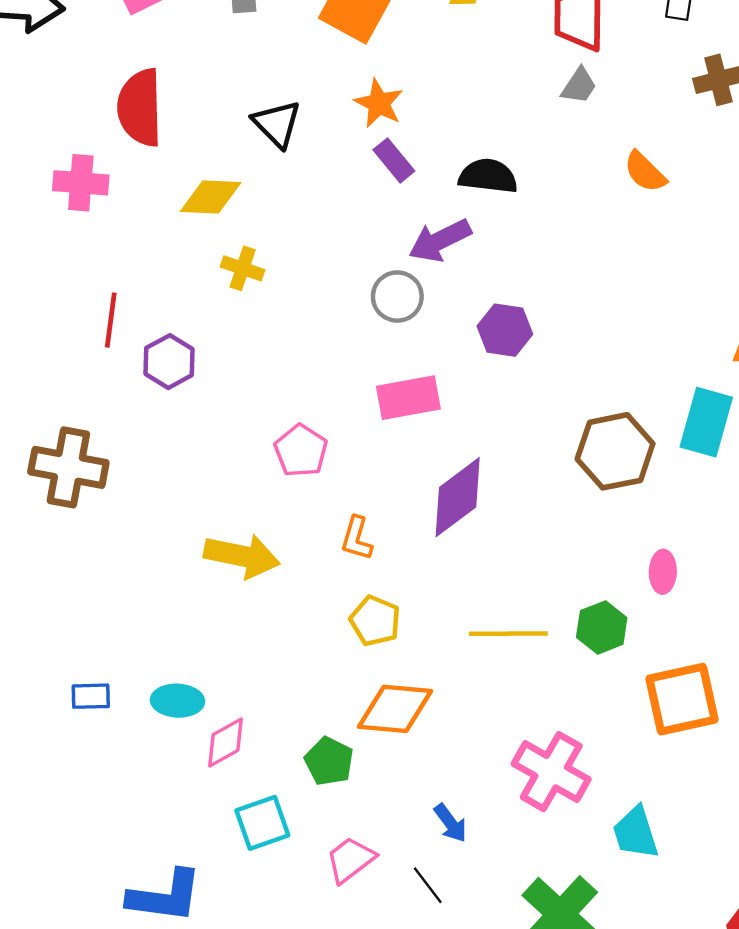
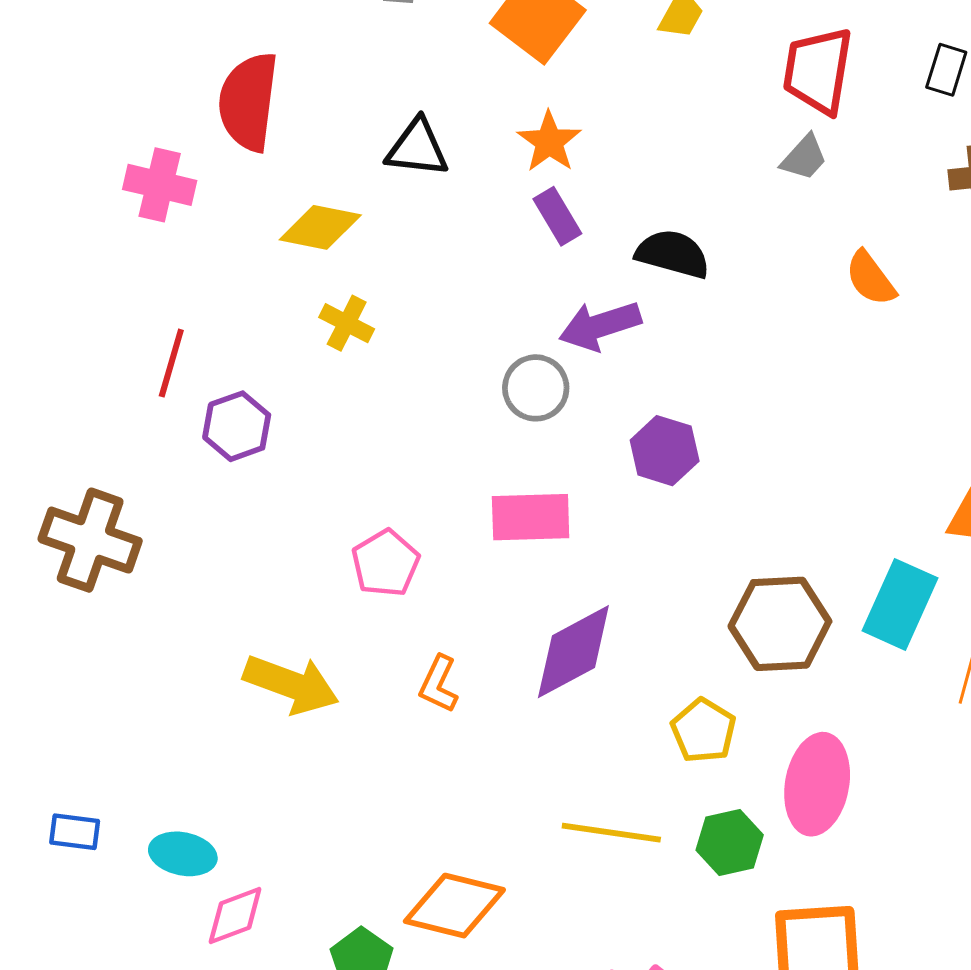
black triangle: (277, 124) -> (417, 148), turned -48
pink ellipse: (663, 572) -> (817, 784), size x1.8
yellow pentagon: (375, 621) -> (703, 731), moved

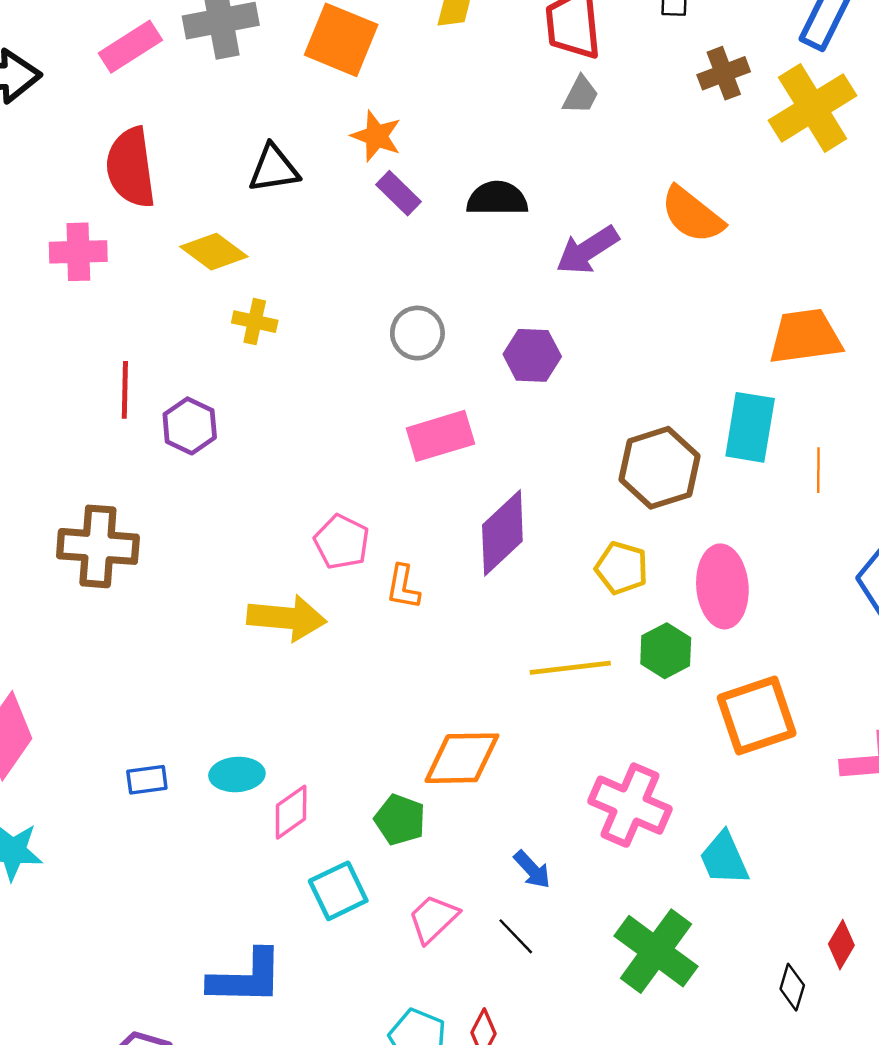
yellow diamond: (320, 227) -> (214, 252), turned 40
orange semicircle: (871, 278) -> (692, 215), moved, size x1.4
purple arrow: (600, 326) -> (587, 250), moved
pink pentagon: (385, 563) -> (342, 542), moved

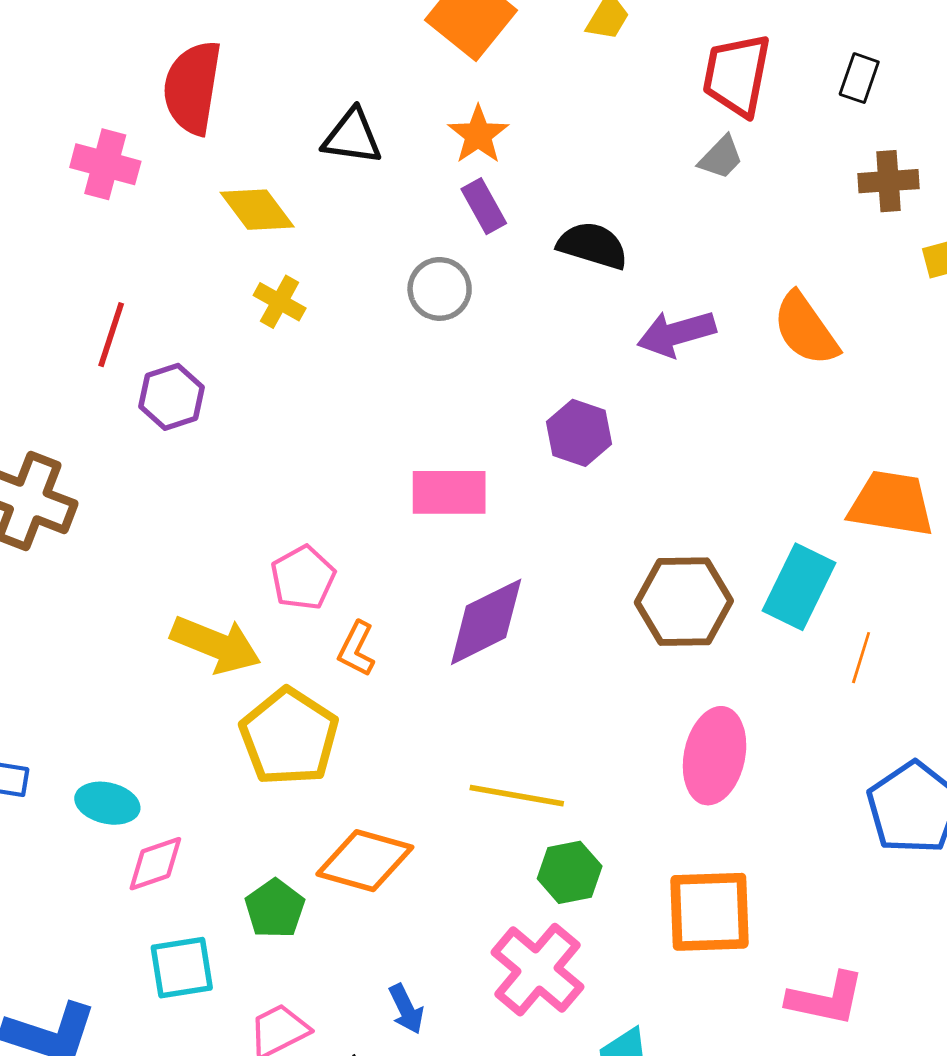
gray circle: (417, 333) -> (440, 289), moved
yellow pentagon: (622, 568) -> (289, 737), moved, size x1.6
green hexagon: (666, 651) -> (570, 872), moved

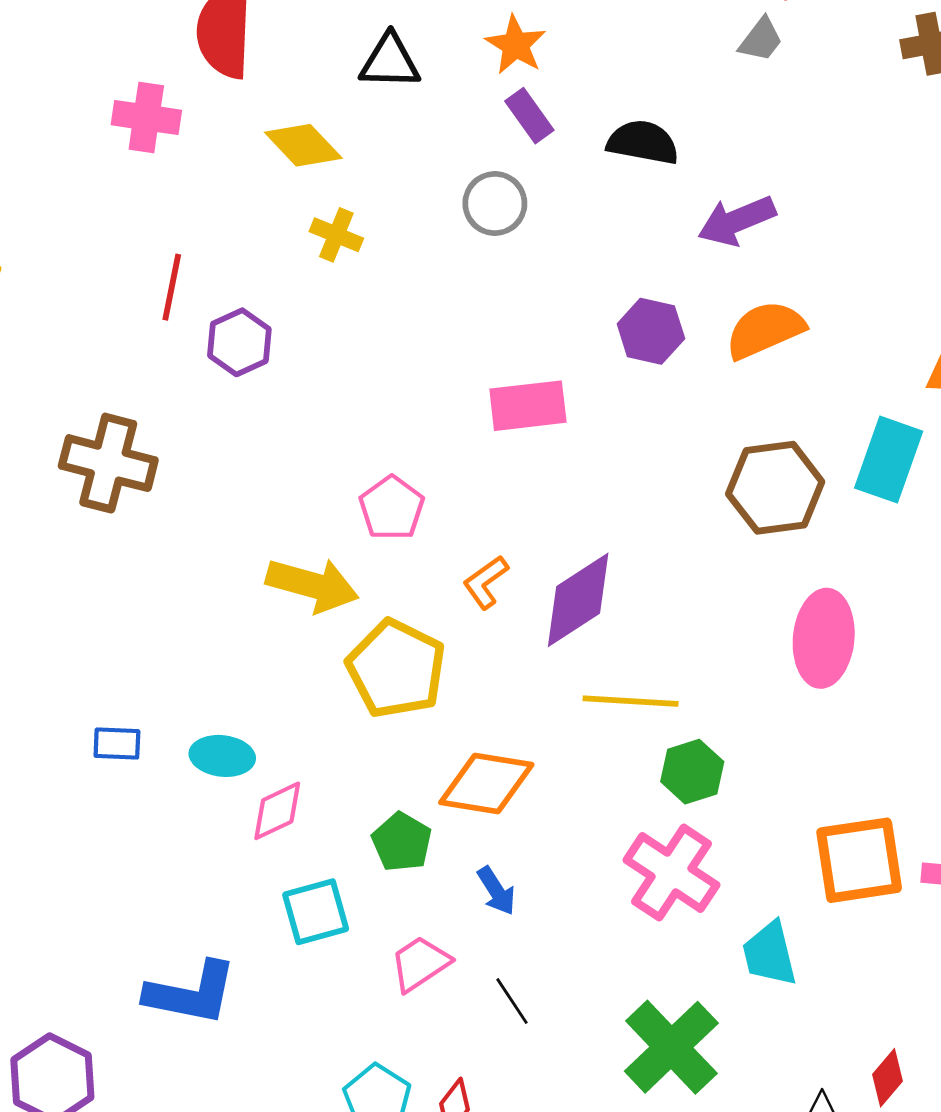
orange semicircle: (806, 329) -> (765, 330), moved, turned 108
purple diamond: (486, 622) -> (578, 600), moved
orange L-shape: (357, 649) -> (486, 582), moved, turned 34
orange square: (710, 912) -> (859, 860), moved
blue arrow: (406, 1009) -> (496, 891), moved

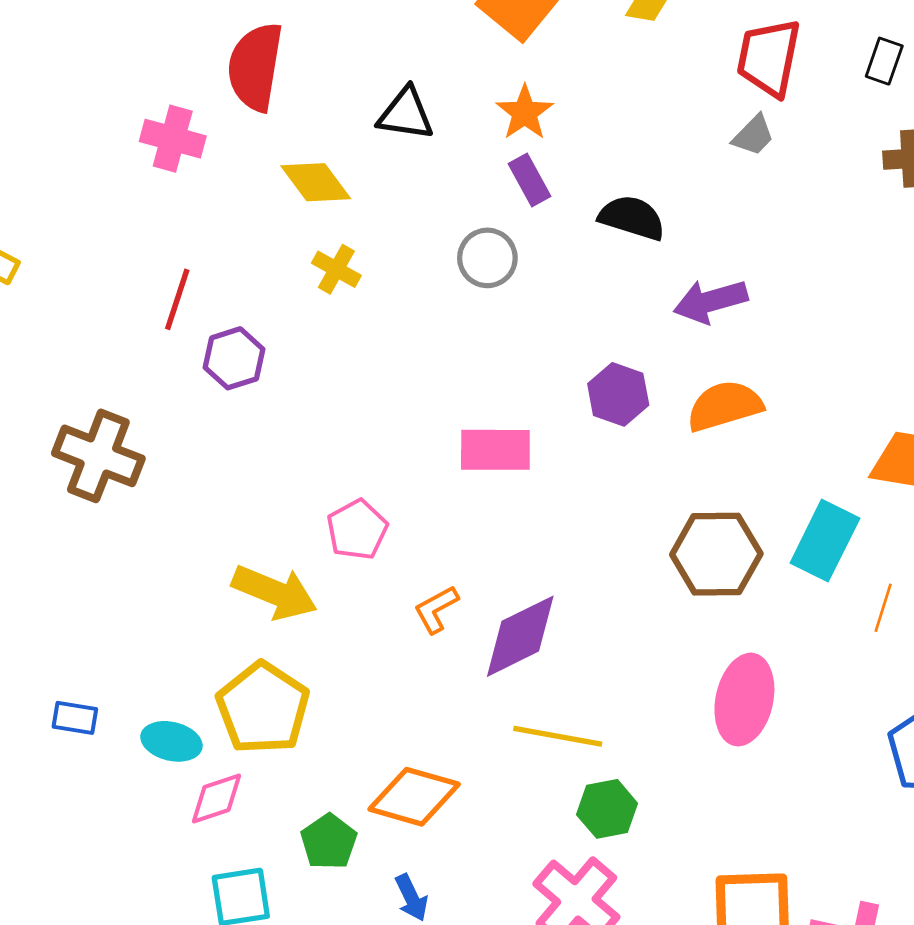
yellow pentagon: (396, 669) -> (263, 708), moved

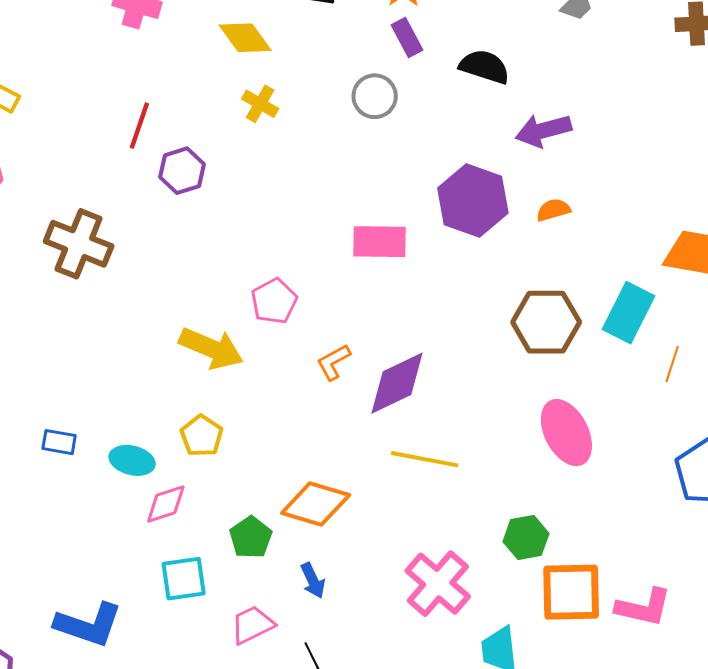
purple hexagon: (618, 394) -> (473, 200), size x1.5
orange semicircle: (725, 406) -> (553, 210), size x0.6
pink ellipse: (744, 700) -> (566, 433), turned -40
yellow pentagon: (263, 708) -> (202, 436), size x0.6
green hexagon: (607, 809) -> (526, 538), moved

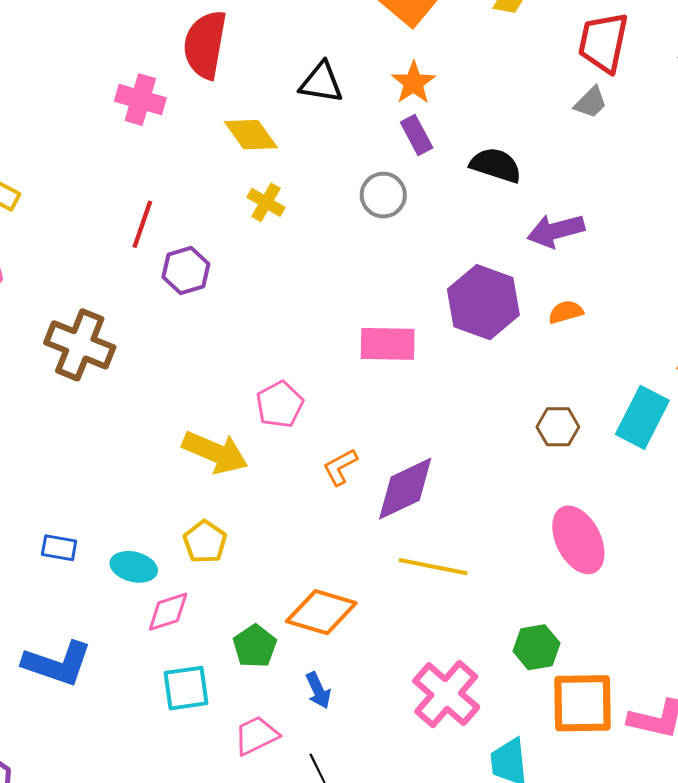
brown hexagon: (546, 322) -> (558, 427), size x0.6
blue L-shape: (88, 625) -> (57, 664), moved

